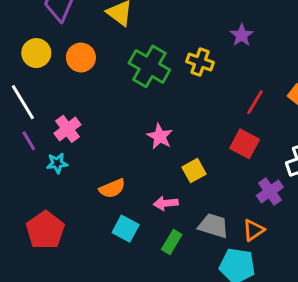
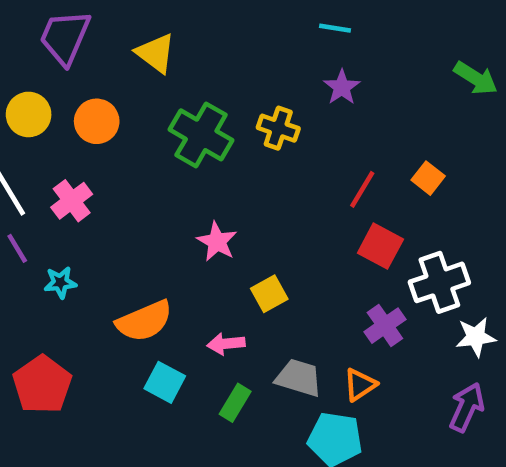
pink cross: (68, 129) -> (72, 201), moved
red square: (245, 144) -> (380, 246), moved
orange semicircle: (112, 188) -> (144, 321), size x1.4

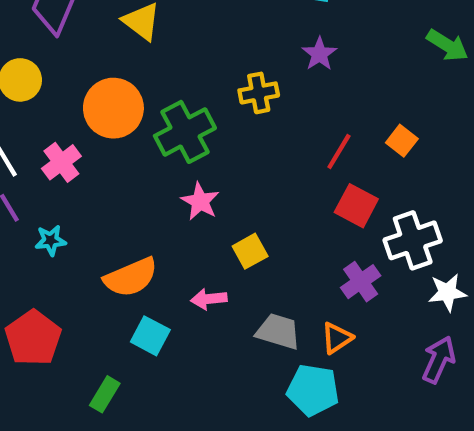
orange circle: (97, 121) -> (113, 108), moved, size x1.4
yellow cross: (278, 128) -> (259, 93), turned -30
green cross: (201, 135) -> (185, 132), moved, turned 32
green rectangle: (235, 403) -> (105, 394), moved

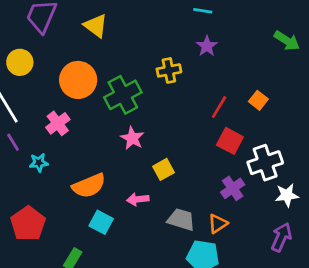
pink cross: (61, 162) -> (58, 123), moved

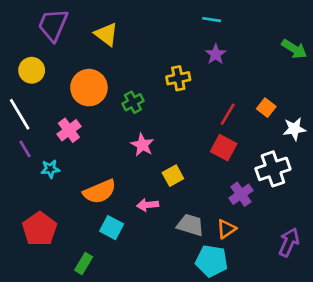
green cross: (123, 95) -> (133, 102), size x0.6
red square: (230, 141) -> (224, 148), moved
white star: (287, 195) -> (294, 129), moved

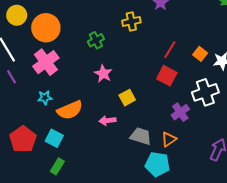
orange circle: (89, 88) -> (46, 28), moved
orange square: (266, 108) -> (200, 54), moved
pink cross: (69, 130) -> (46, 62), size x1.4
cyan star: (50, 169) -> (45, 98), moved
cyan square: (112, 228) -> (54, 138), moved

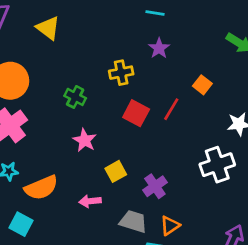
green cross: (96, 40) -> (75, 97), turned -35
orange square: (200, 54) -> (202, 85), moved
red square: (167, 76) -> (136, 113), moved
purple cross: (180, 112) -> (155, 186), moved

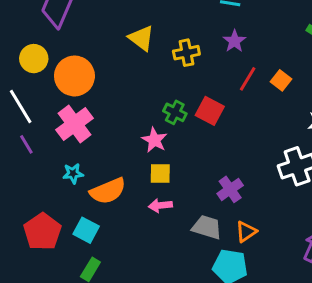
yellow triangle: (48, 28) -> (141, 38), moved
yellow cross: (121, 73) -> (186, 53), moved
green cross: (75, 97) -> (175, 112), moved
red line: (171, 109) -> (248, 79), moved
yellow square: (116, 171) -> (160, 173), moved, turned 30

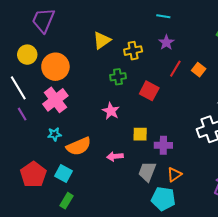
yellow triangle: (141, 38) -> (102, 40), turned 48
green cross: (175, 112) -> (118, 77), moved, turned -35
yellow square: (160, 173) -> (140, 134), moved
purple cross: (230, 189) -> (163, 145), turned 36
gray trapezoid: (207, 227) -> (147, 171), turned -85

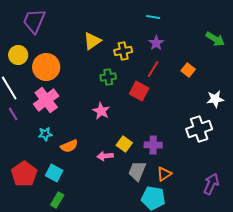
red line: (175, 69) -> (153, 69), moved
yellow square: (140, 134) -> (124, 144), moved, turned 35
orange semicircle: (79, 146) -> (69, 146), size x0.7

